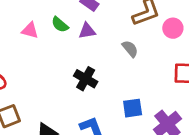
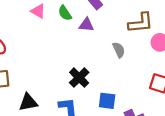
black cross: (86, 79) -> (79, 78), moved

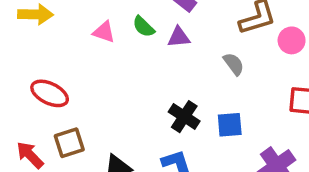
blue square: (107, 101) -> (230, 125), moved

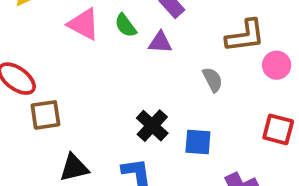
pink triangle: (104, 32) -> (84, 24), size x1.4
brown square: (69, 143) -> (45, 115), moved

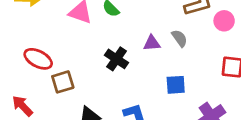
purple triangle: (160, 42) -> (152, 43), moved
black cross: (152, 126) -> (116, 59), moved

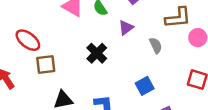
purple triangle: (152, 43) -> (126, 28), moved, turned -42
blue square: (176, 85) -> (145, 86), turned -36

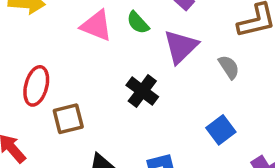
purple triangle: (126, 28) -> (181, 47), size x1.5
red ellipse: (28, 40) -> (36, 86), turned 75

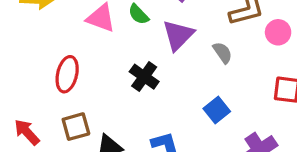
red ellipse: (36, 86) -> (67, 74), moved
brown square: (68, 119) -> (76, 127), moved

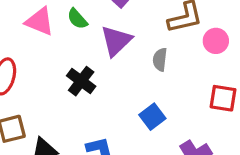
gray semicircle: (223, 53) -> (160, 60), turned -140

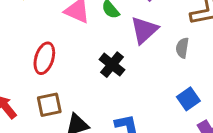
blue square: (152, 117) -> (188, 99), moved

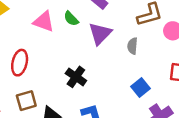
black cross: (112, 65) -> (76, 77), moved

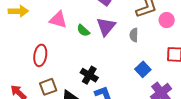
green semicircle: (71, 19) -> (83, 30), moved
black cross: (76, 77) -> (89, 75), moved

